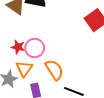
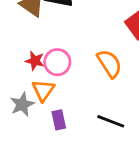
orange semicircle: (54, 70) -> (109, 64), moved

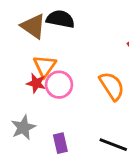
orange triangle: (43, 90) -> (45, 66), moved

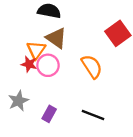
brown triangle: (33, 26) -> (56, 38), moved
purple rectangle: (60, 143) -> (49, 114), turned 42

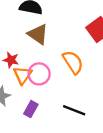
orange triangle: (36, 50) -> (23, 75), moved
pink circle: (48, 65) -> (39, 74), moved

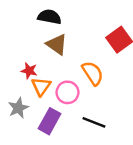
pink circle: (39, 74) -> (67, 92), moved
purple rectangle: (31, 109) -> (50, 121), size x1.5

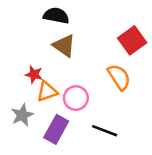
orange semicircle: (93, 73) -> (119, 77), moved
orange triangle: (41, 86) -> (47, 91), turned 36

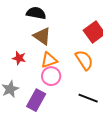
orange triangle: (47, 91) -> (49, 60), moved
black line: (105, 131) -> (88, 98), moved

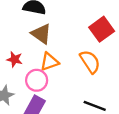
pink circle: (51, 76) -> (37, 80), moved

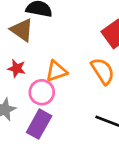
brown triangle: (41, 34) -> (22, 30), moved

